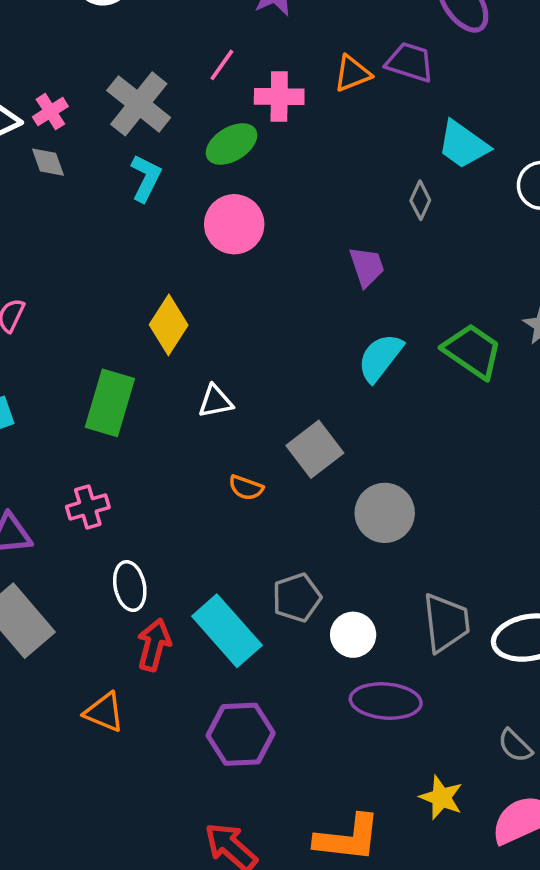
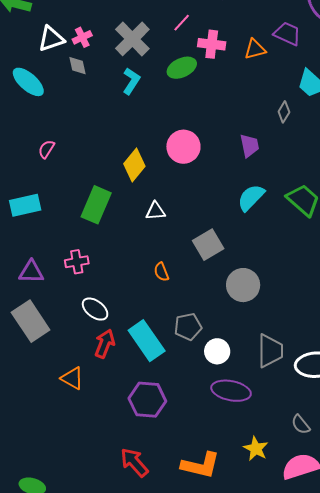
orange triangle: (352, 74) -> (255, 49), moved
pink circle: (234, 224) -> (183, 147), moved
orange semicircle: (246, 488) -> (161, 272), moved, turned 42
white ellipse: (130, 586) -> (95, 309), turned -48

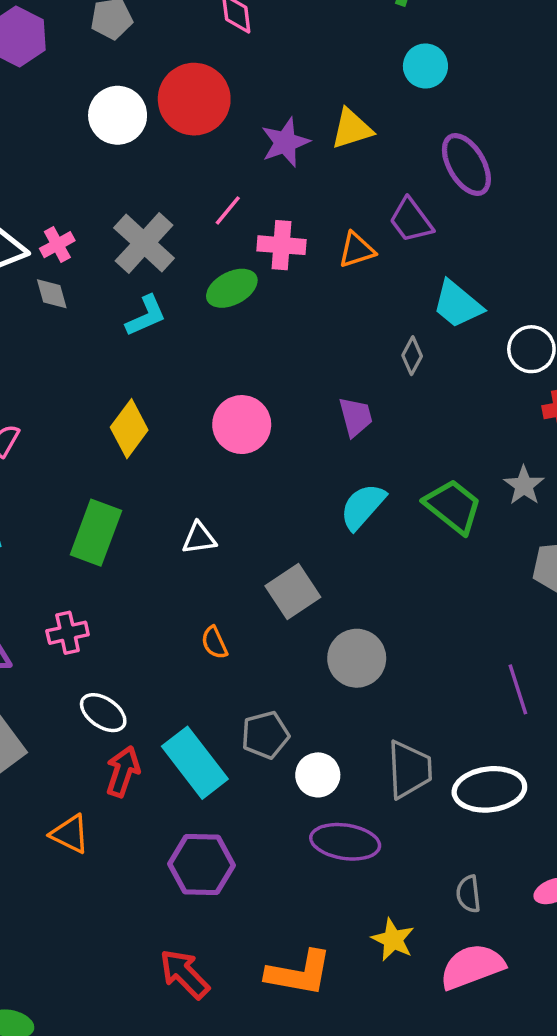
purple trapezoid: (287, 34) -> (411, 220), turned -148
cyan L-shape: (131, 81) -> (146, 316), turned 36
yellow diamond: (134, 165) -> (129, 429), moved
gray semicircle: (301, 424) -> (468, 894), turned 35

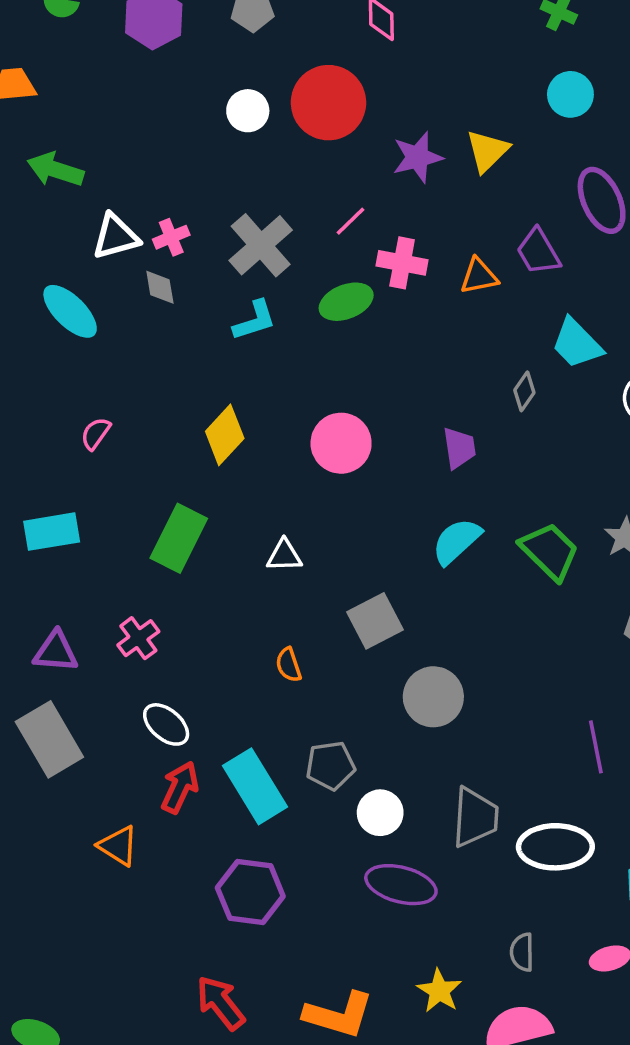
white circle: (118, 115) -> (248, 111), size x0.7
yellow triangle: (352, 129) -> (487, 151), turned -33
pink cross: (68, 633) -> (138, 638), turned -30

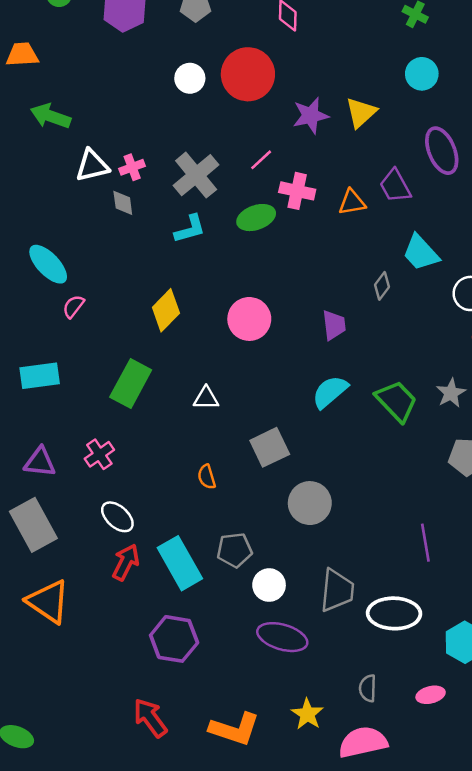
cyan ellipse: (70, 311) -> (48, 264), moved
orange triangle: (118, 846) -> (48, 602), moved, size x1.5

